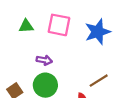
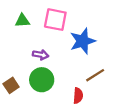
blue star: (98, 32) -> (83, 41), moved

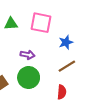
blue star: (83, 41) -> (66, 42), size x0.6
brown line: (95, 75) -> (67, 66), moved

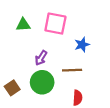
purple arrow: (28, 55) -> (41, 58), turned 112
brown line: (67, 66) -> (72, 70), moved, turned 30

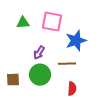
blue star: (82, 45) -> (76, 41), size x1.5
brown square: (12, 88) -> (13, 80), turned 32

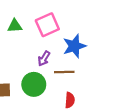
pink square: (52, 22) -> (47, 25), turned -35
purple arrow: (39, 53) -> (44, 58), moved

